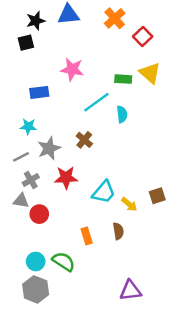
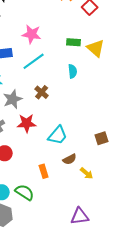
yellow triangle: (150, 73) -> (96, 48), moved
cyan line: (96, 102) -> (34, 61), moved
yellow arrow: (129, 204) -> (87, 173), moved
brown semicircle: (118, 231) -> (70, 159), moved, turned 72

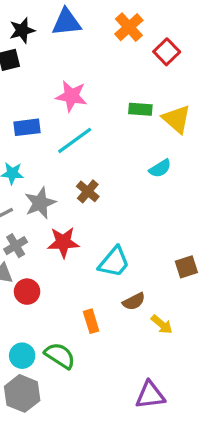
cyan semicircle: (73, 71) -> (160, 168), moved, turned 64

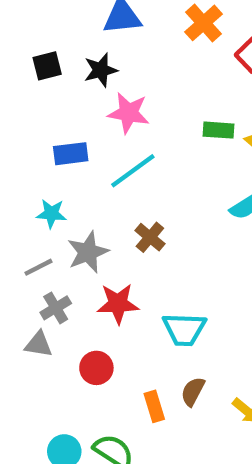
black star: (22, 30) -> (101, 70), moved
cyan trapezoid: (114, 262) -> (184, 329), turned 52
red circle: (27, 292) -> (96, 368), moved
brown semicircle: (134, 301) -> (193, 391), moved, turned 145

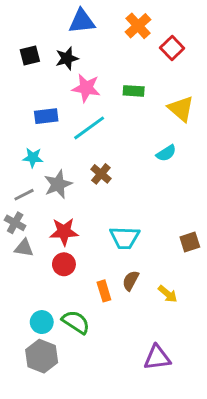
green rectangle: (219, 130) -> (134, 91), moved
red star: (118, 304) -> (64, 232), moved
gray cross: (56, 308) -> (15, 223), moved, turned -30

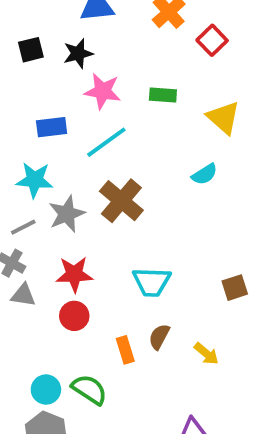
cyan star: (33, 158) -> (35, 180), size x1.4
brown cross: (101, 174) -> (121, 201), size x1.6

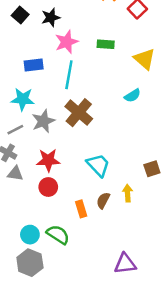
black square: (31, 50) -> (20, 15), turned -35
pink star: (103, 91) -> (67, 42), turned -30
cyan line: (106, 142) -> (69, 75), turned -44
cyan trapezoid: (152, 282) -> (98, 165), turned -135
yellow arrow: (206, 354) -> (128, 193), moved, turned -133

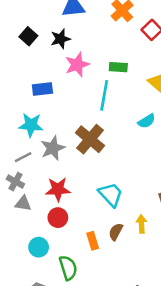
cyan line: (69, 75) -> (104, 95), moved
cyan circle: (30, 235) -> (39, 247), moved
green semicircle: (58, 235) -> (68, 268), turned 40

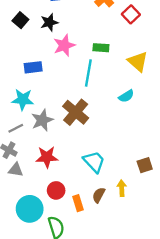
red circle: (58, 218) -> (56, 190), moved
cyan circle: (39, 247) -> (30, 209), size x1.5

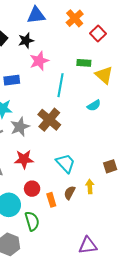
green rectangle: (101, 48) -> (84, 63), moved

